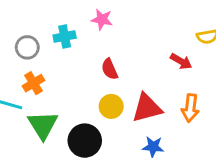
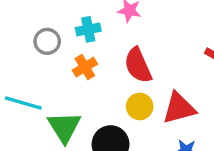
red semicircle: (110, 69) -> (138, 65), size x1.5
orange cross: (34, 83) -> (85, 67), moved

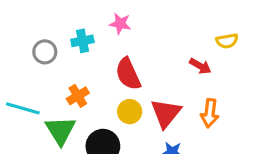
orange cross: (85, 67) -> (78, 96), moved
red triangle: (179, 108) -> (166, 113), turned -36

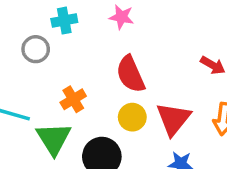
cyan cross: (82, 41) -> (64, 21), moved

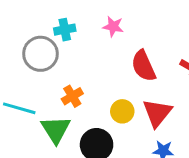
gray circle: (36, 49) -> (40, 54), size x1.5
red semicircle: (130, 74) -> (143, 66), moved

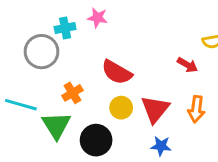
pink star: (113, 27) -> (98, 18), moved
red semicircle: (143, 66) -> (117, 72), moved, turned -36

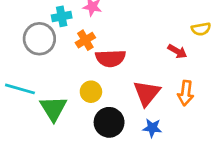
red semicircle: (117, 72) -> (110, 58), turned -32
orange cross: (72, 93) -> (85, 40), moved
yellow circle: (121, 108) -> (91, 92), moved
black circle: (96, 140) -> (109, 122), moved

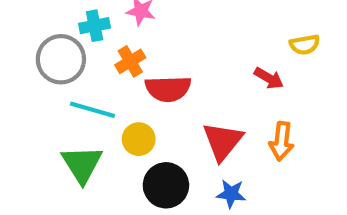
cyan line: (20, 89) -> (92, 110), moved

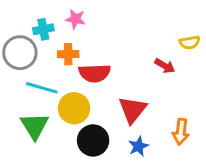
orange cross: (130, 61) -> (68, 54), turned 30
yellow circle: (139, 139) -> (74, 108), size x1.4
orange arrow: (281, 141) -> (181, 132), moved
blue star: (231, 194) -> (138, 146), turned -30

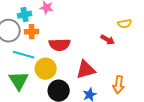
orange cross: (68, 54) -> (32, 32), moved
red triangle: (133, 110) -> (86, 70), turned 35

